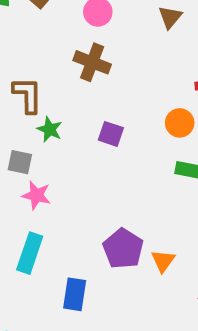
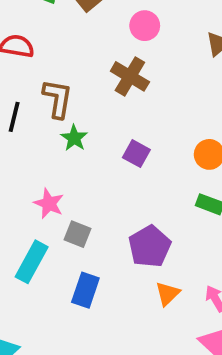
gray square: (20, 162) -> (78, 234), moved
purple pentagon: (123, 249) -> (150, 246), moved
blue rectangle: (75, 294) -> (85, 290), moved

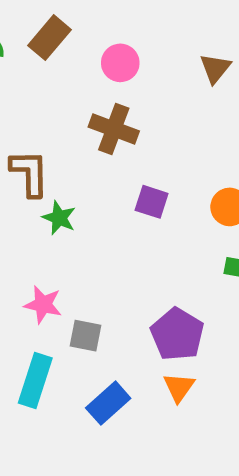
purple square: (136, 154) -> (152, 202), moved
blue rectangle: (85, 290) -> (108, 403), turned 40
orange triangle: (168, 294) -> (179, 387), moved

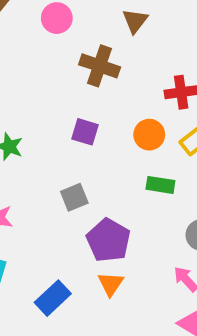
brown cross: (114, 129) -> (100, 66), moved
gray square: (86, 336) -> (74, 197), moved, turned -32

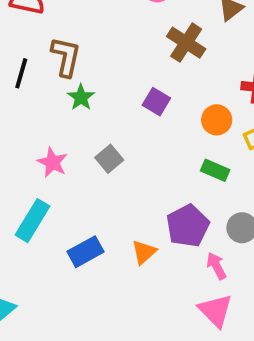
gray square: (74, 197) -> (109, 159), moved, turned -32
purple pentagon: (108, 240) -> (188, 226), moved

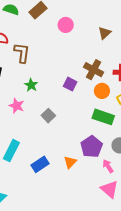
brown cross: (186, 43) -> (94, 70), moved
brown L-shape: (66, 57) -> (22, 53), moved
pink star: (52, 162) -> (17, 106), moved
green rectangle: (215, 170) -> (103, 117), size x1.5

